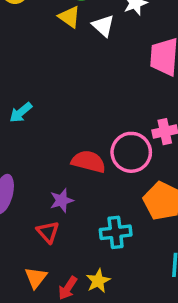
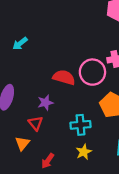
orange triangle: (36, 278) -> (22, 143), moved
yellow star: (98, 281) -> (84, 152), moved

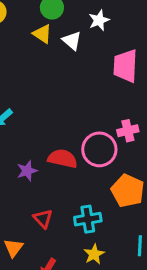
purple star: (45, 103) -> (27, 171), moved
red triangle: (36, 123) -> (43, 219), moved

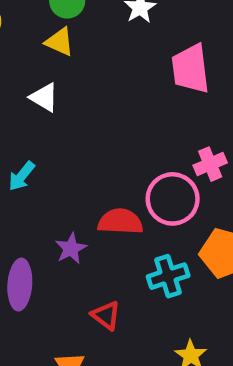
white triangle: (72, 41) -> (44, 97), moved
cyan cross: (88, 219) -> (168, 276), moved

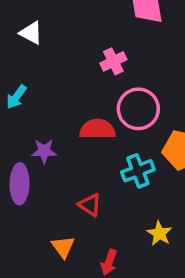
pink cross: (210, 164) -> (113, 61), moved
purple star: (71, 248) -> (44, 151), moved, turned 30

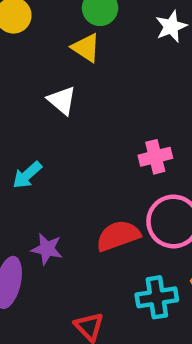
red semicircle: (97, 129) -> (118, 236), turned -32

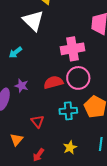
white triangle: (62, 100) -> (33, 21), size x1.6
pink cross: (155, 157) -> (73, 49), size x1.6

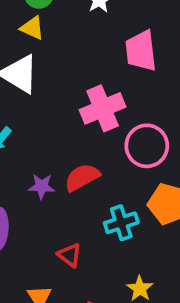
pink circle: (78, 78) -> (147, 146), moved
purple star: (22, 86) -> (42, 186), moved

